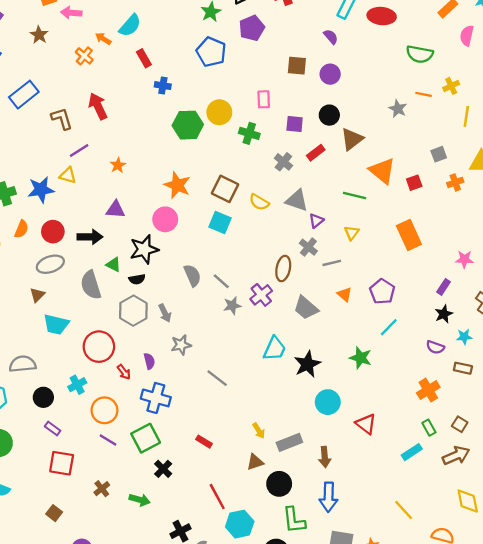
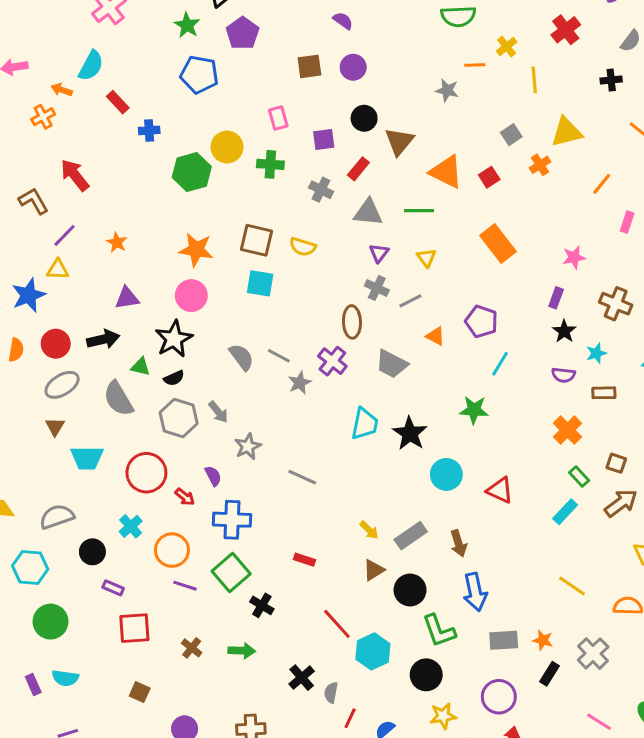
orange cross: (84, 56) -> (43, 117), turned 36
gray triangle: (297, 200) -> (368, 212), moved

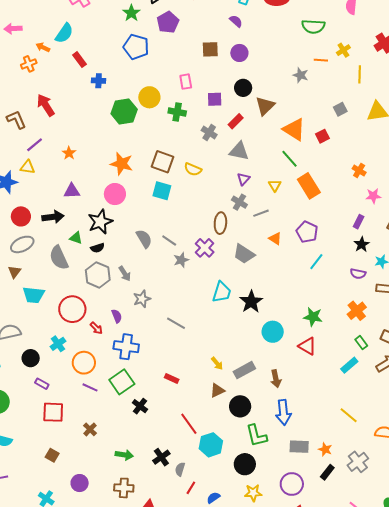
orange cross: (540, 165) -> (359, 170), moved, turned -32
green line: (419, 211) -> (289, 159), moved, turned 42
orange rectangle: (498, 244) -> (309, 186), moved
green star: (474, 410) -> (313, 317), moved
green arrow: (242, 651) -> (124, 455), moved

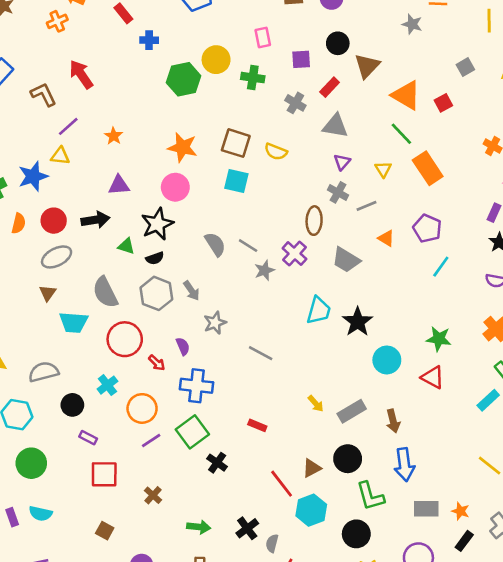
gray semicircle: (59, 258) -> (105, 292), moved
purple line: (90, 387) -> (151, 440), turned -56
brown triangle: (217, 390) -> (312, 468), moved

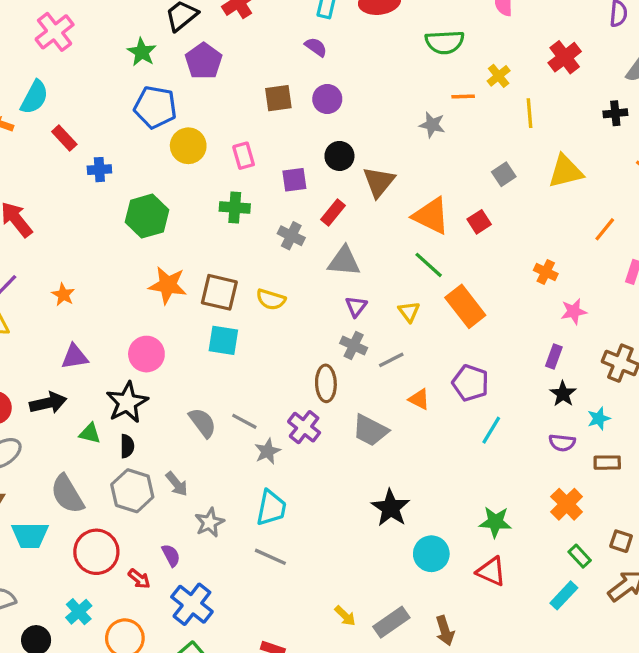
yellow circle: (216, 60) -> (188, 146), moved
orange star: (183, 147) -> (168, 285), moved
black semicircle: (155, 258) -> (127, 446), turned -66
cyan trapezoid: (319, 310) -> (271, 508), moved
blue cross: (196, 386) -> (192, 604), turned 36

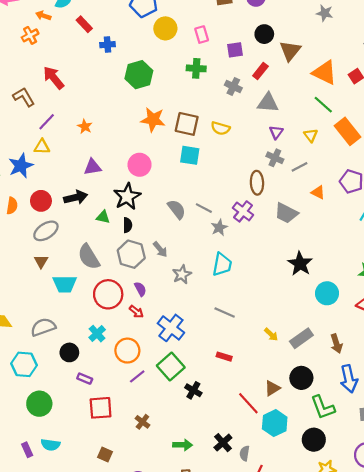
purple semicircle: (171, 555) -> (140, 289), moved
gray line: (270, 557) -> (225, 312), moved

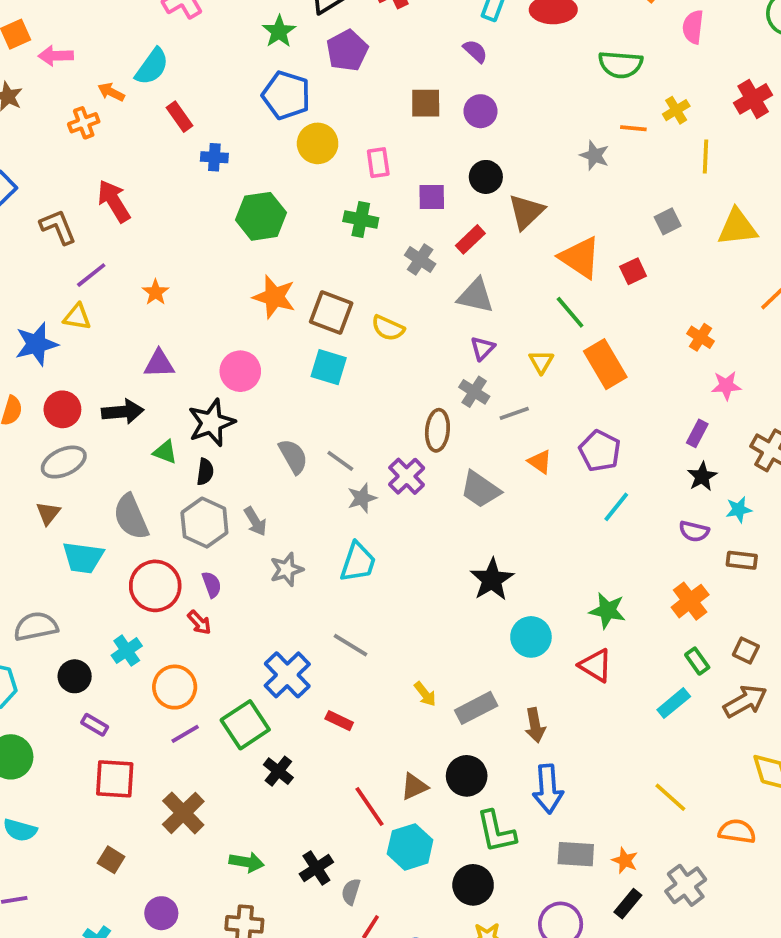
blue cross: (171, 328) -> (287, 675), moved
brown cross: (142, 422) -> (183, 813), size x1.6

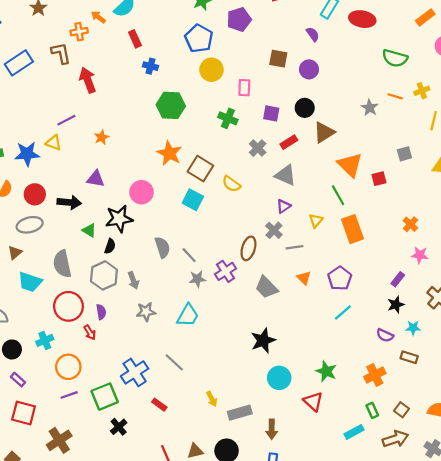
brown L-shape: (58, 227) -> (61, 53), moved

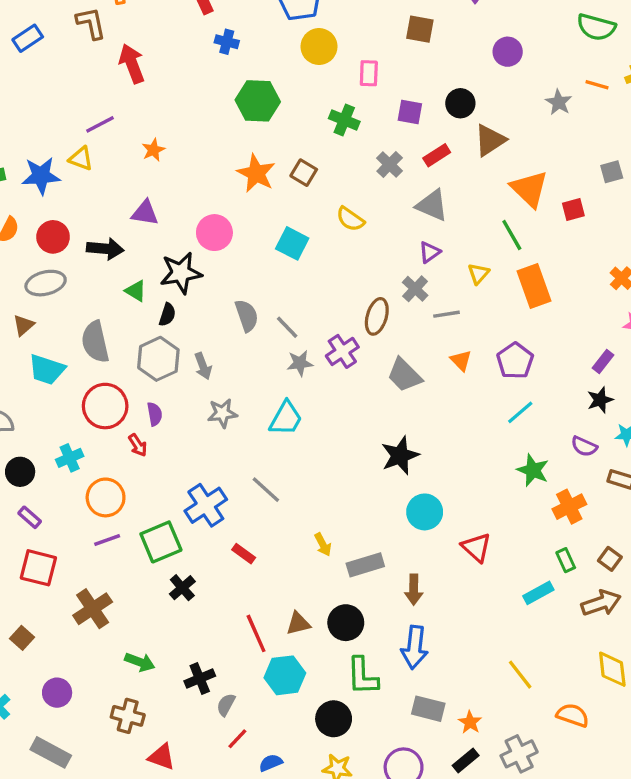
blue rectangle: (19, 63) -> (28, 38), size x0.7
purple circle: (309, 69) -> (508, 52), moved
brown square: (200, 169) -> (304, 173), moved, size x0.7
green star: (326, 371) -> (533, 470), moved

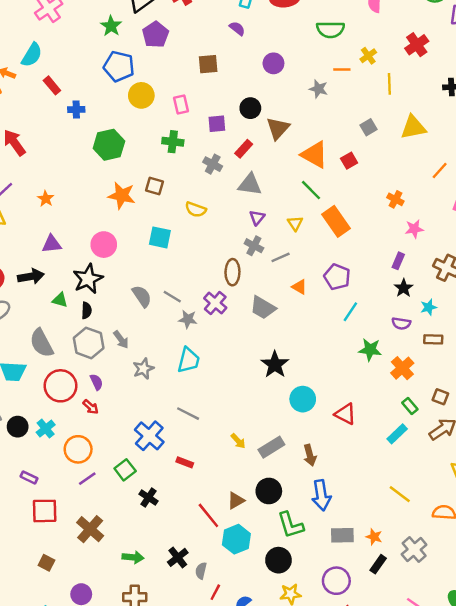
gray star: (300, 363) -> (188, 319), turned 30
black circle: (20, 472) -> (18, 427), moved
green square: (161, 542) -> (125, 470), size x0.7

